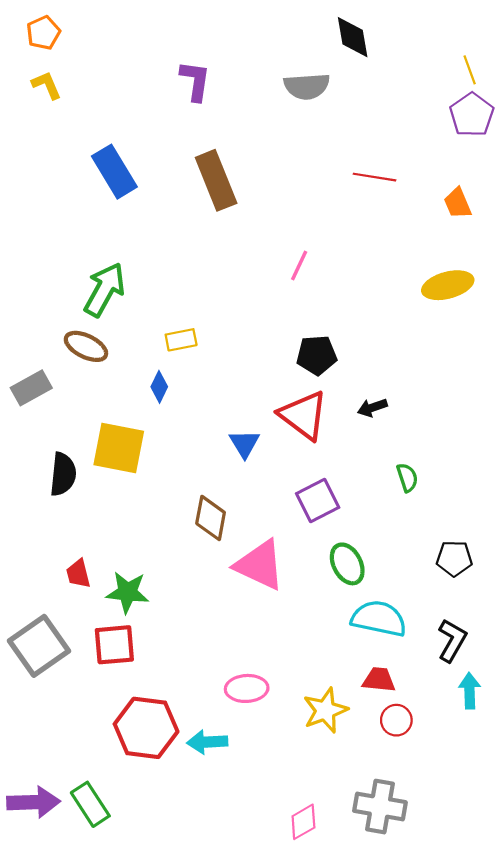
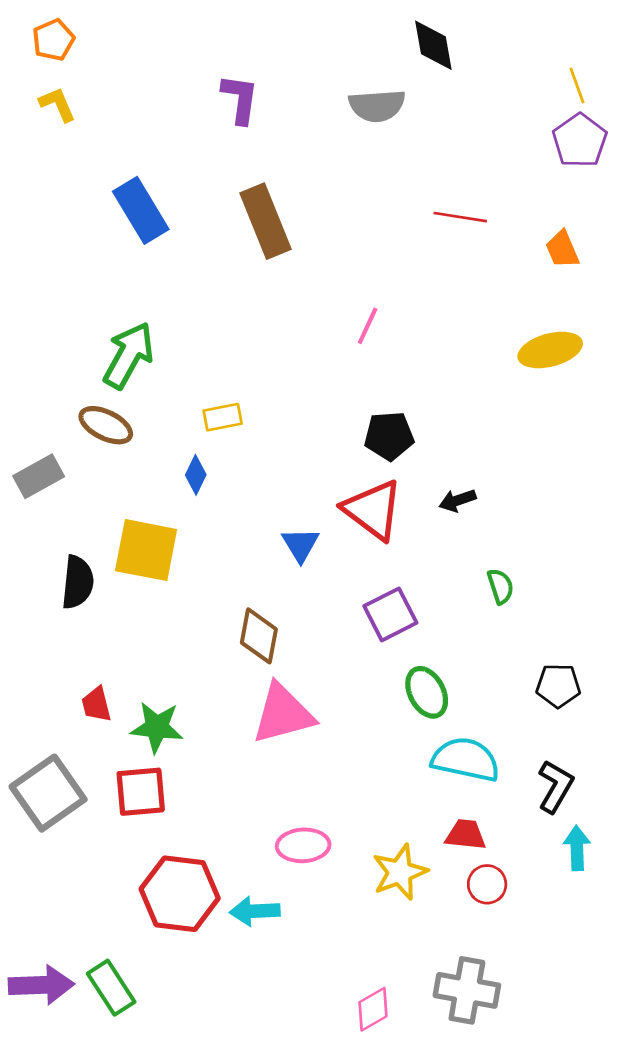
pink triangle: (260, 565) -> (283, 714), moved, turned -40

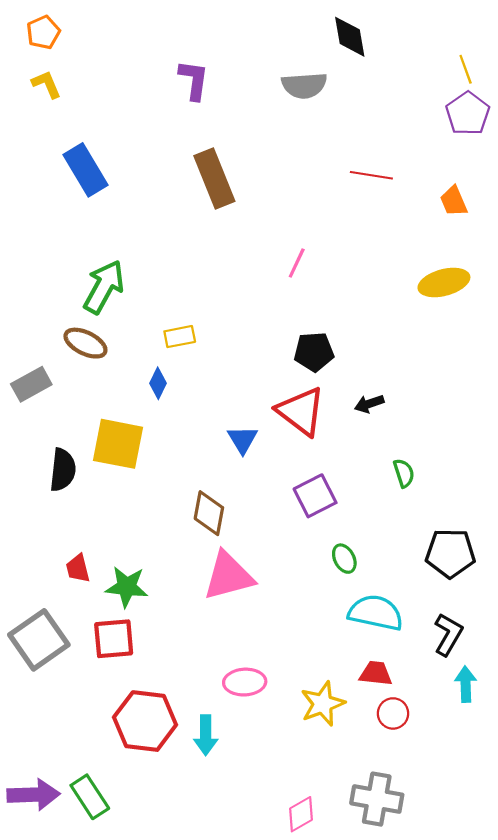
blue rectangle: (141, 210) -> (85, 170), moved
black pentagon: (558, 686) -> (450, 553), size x1.4
green ellipse: (427, 692) -> (344, 559), size x0.7
cyan arrow: (255, 911) -> (206, 735), turned -87

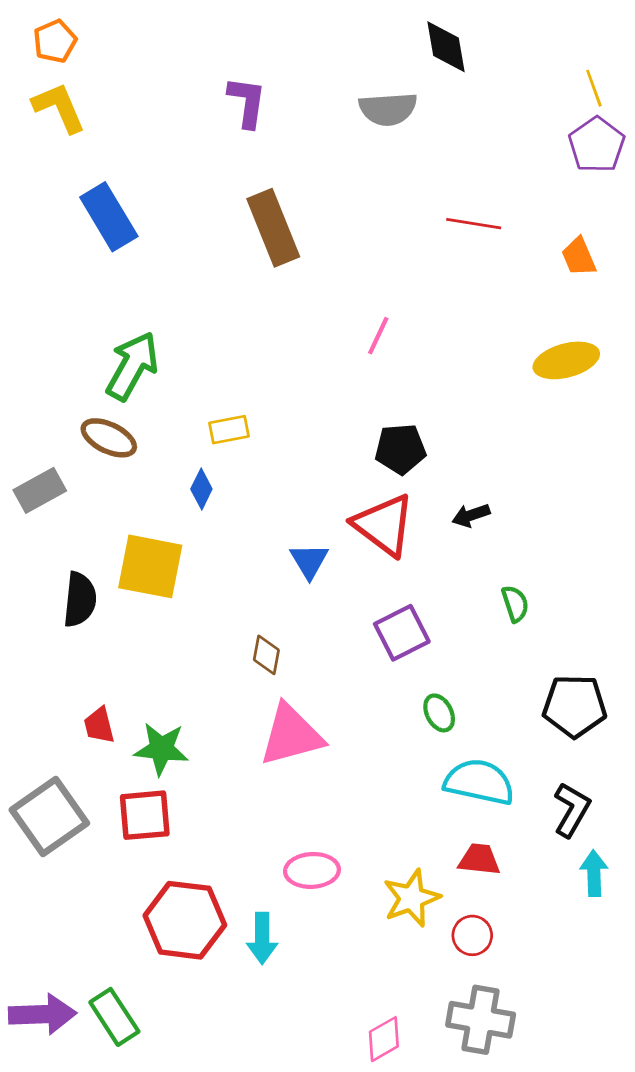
yellow L-shape: (46, 84) -> (59, 108), size x1.4
brown diamond: (209, 513) -> (266, 655), size x0.7
red circle: (393, 713) -> (472, 935), moved

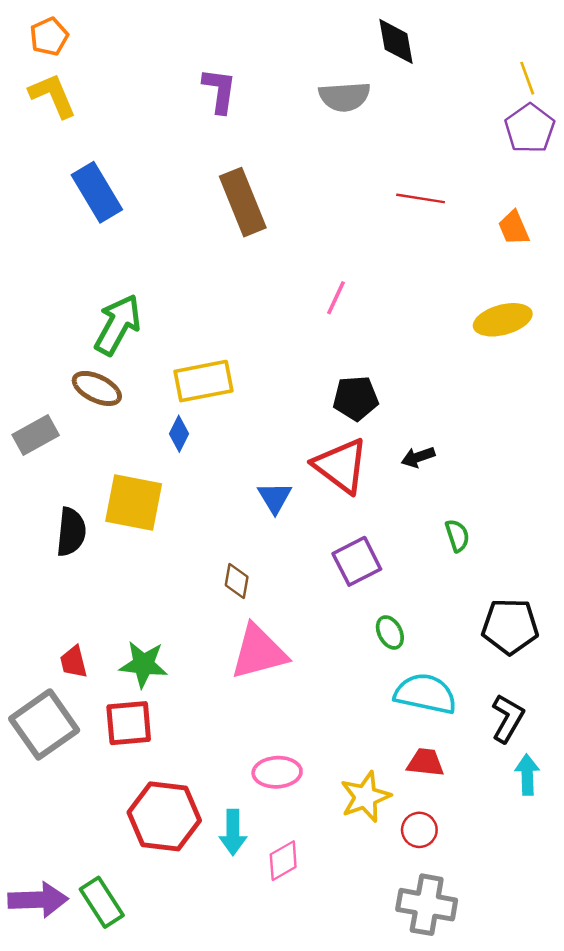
yellow rectangle: (229, 430) -> (204, 381), size x1.6
red trapezoid: (99, 725) -> (74, 662), moved
pink diamond: (384, 1039) -> (283, 861), moved

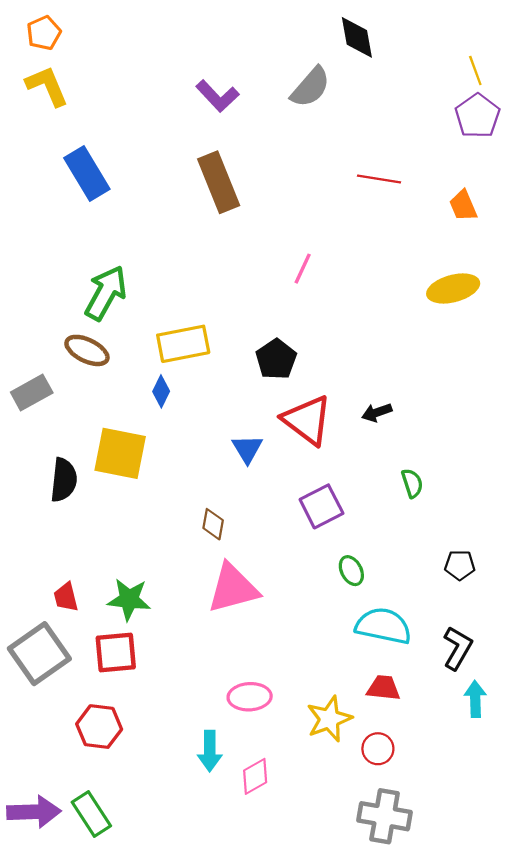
purple L-shape: (219, 90) -> (217, 96), moved, turned 129
gray semicircle: (345, 97) -> (310, 87), turned -45
black pentagon: (356, 398) -> (276, 359), moved, turned -30
black pentagon: (510, 626) -> (460, 565), size x0.6
red hexagon: (164, 816) -> (99, 727), moved, size x0.7

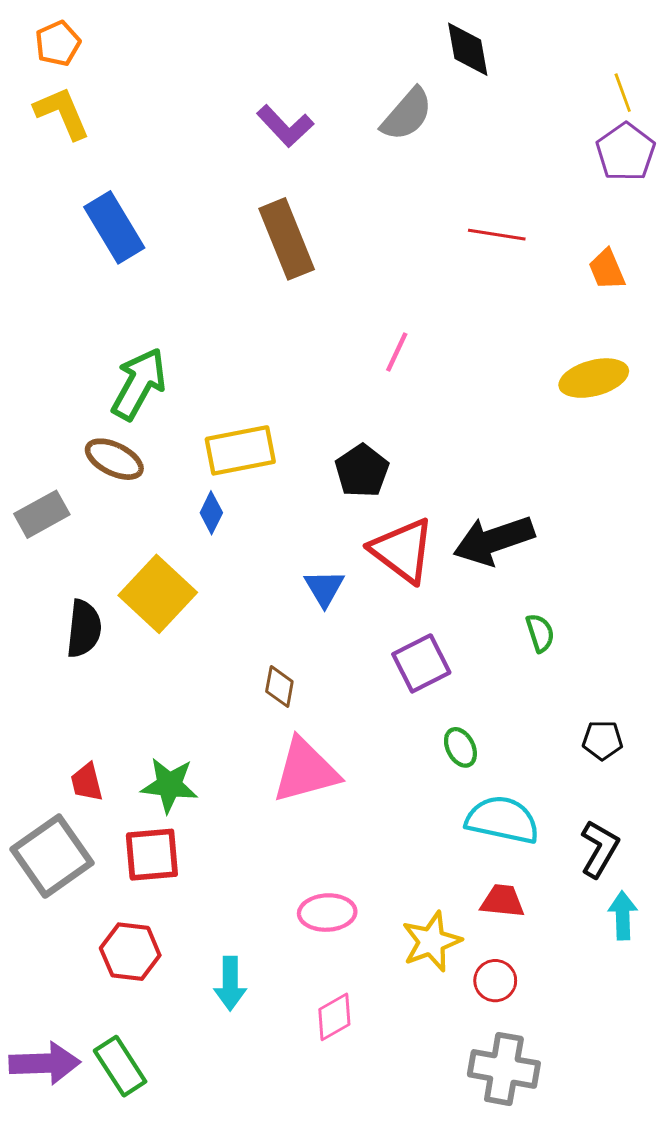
black arrow: (377, 412) -> (494, 540), size x2.0
yellow square: (120, 453) -> (158, 594), turned 32
cyan arrow: (210, 751) -> (230, 984), moved

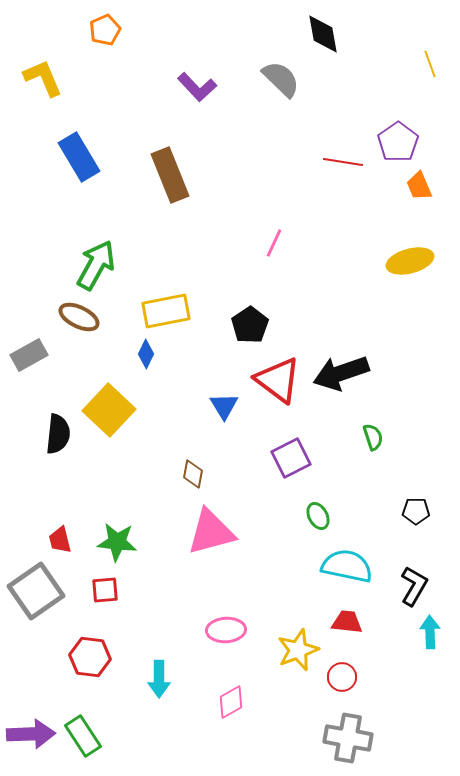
orange pentagon: (58, 43) -> (105, 30), moved
gray semicircle: (407, 114) -> (281, 79), turned -87
purple pentagon: (626, 152) -> (398, 142), moved
brown rectangle: (287, 239) -> (170, 175), moved
red square: (152, 855) -> (105, 590), size x0.7

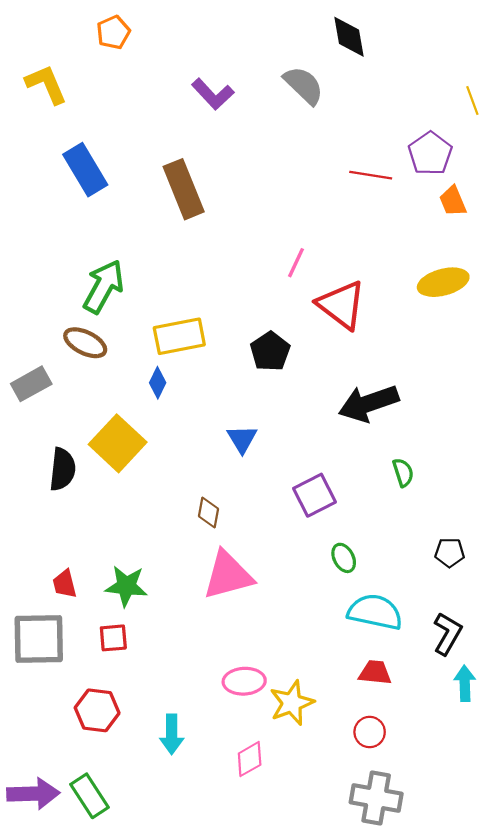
yellow line: (430, 64) -> (472, 100), moved
red triangle: (278, 380) -> (342, 305), moved
gray square: (36, 591) -> (39, 639), turned 34
yellow star: (298, 650) -> (292, 703), moved

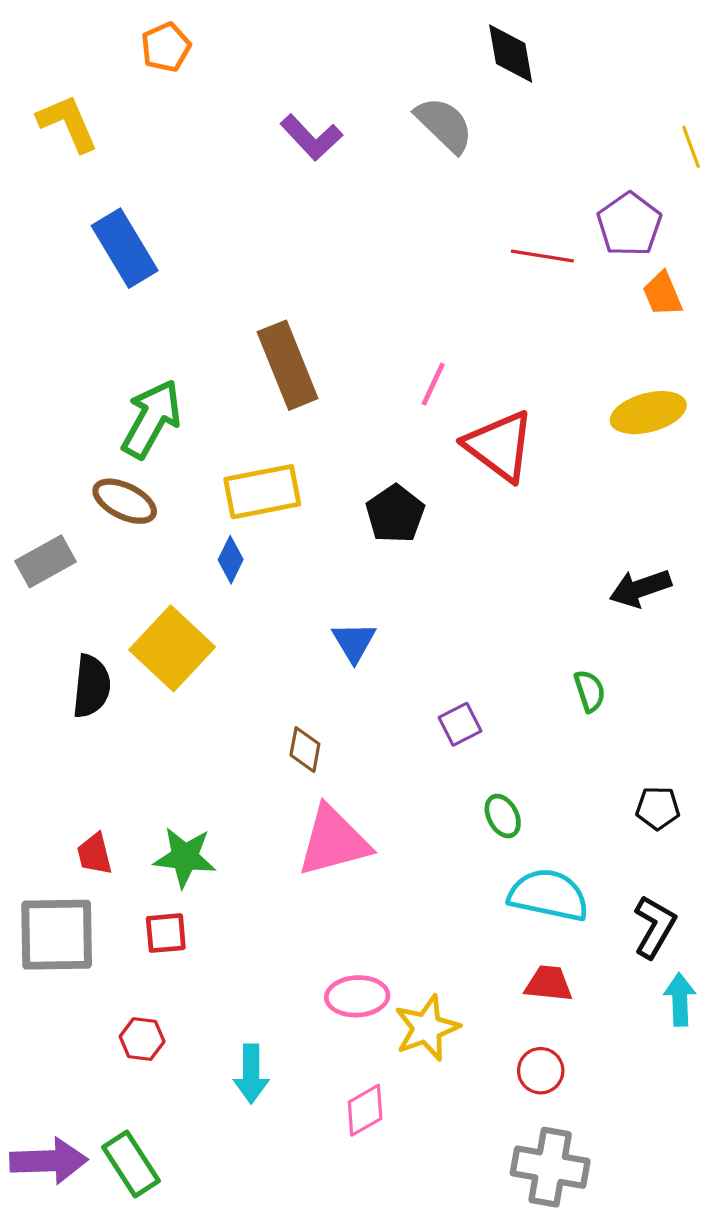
brown rectangle: (184, 189) -> (288, 365), moved
black arrow: (369, 403) -> (640, 588), moved, size x0.7
purple square: (314, 495) -> (460, 724), size x0.7
red hexagon: (97, 710) -> (142, 1039), size x0.7

